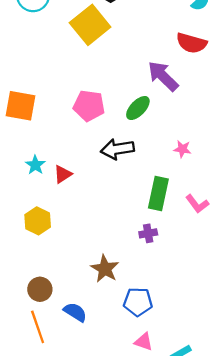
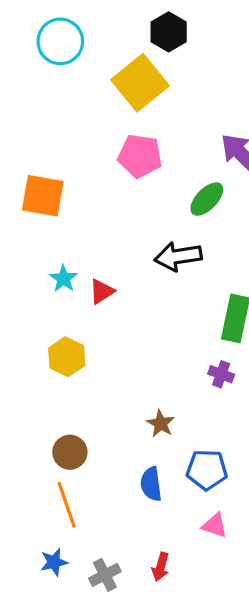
pink pentagon: (89, 106) -> (140, 156), moved
purple cross: (148, 233) -> (221, 374), turned 30
brown star: (105, 269) -> (161, 424), size x0.7
blue semicircle: (75, 312) -> (151, 484), moved, turned -130

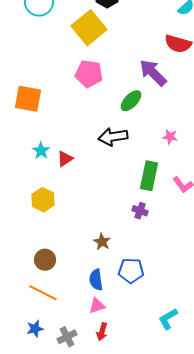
orange line: (67, 505) -> (43, 293), turned -44
pink triangle: (215, 525) -> (97, 306), moved, turned -36

